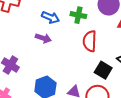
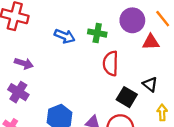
purple arrow: (43, 38) -> (24, 63), moved

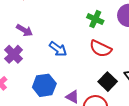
blue arrow: (65, 36) -> (58, 49), moved
red semicircle: (111, 63) -> (101, 49), turned -80

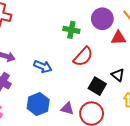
red semicircle: (101, 49) -> (83, 57), turned -60

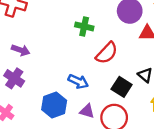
green cross: (71, 30) -> (84, 26), moved
blue arrow: (43, 67) -> (78, 81), moved

